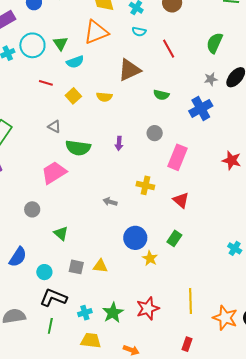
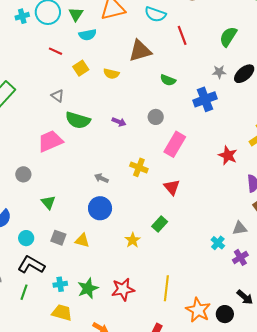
cyan semicircle: (139, 32) -> (155, 14), size x1.5
purple arrow: (119, 143) -> (119, 122), turned -80
blue circle: (135, 238) -> (100, 208), moved

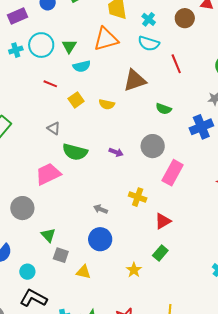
gray circle: (156, 117) -> (153, 146), size x1.5
gray circle: (23, 174) -> (22, 208), size x1.5
red triangle: (172, 187) -> (163, 221), moved, turned 42
gray square: (58, 238) -> (61, 255), moved

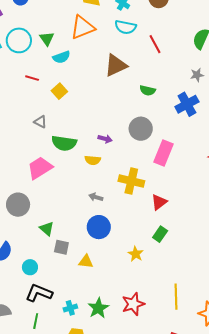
yellow semicircle: (107, 104) -> (93, 160), moved
yellow cross: (138, 197) -> (131, 181), size x1.4

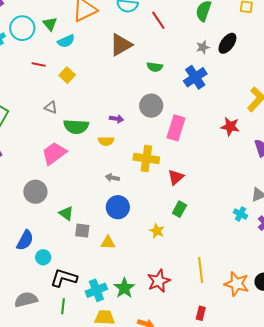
cyan circle: (30, 267) -> (43, 257), moved
cyan cross: (70, 308) -> (96, 290), size x1.5

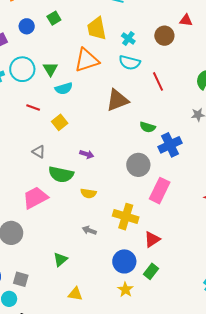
blue cross: (195, 77) -> (170, 145), moved
purple arrow: (117, 119) -> (87, 154), moved
blue circle: (118, 207) -> (124, 261), moved
green triangle: (66, 213) -> (60, 259), moved, turned 35
gray square: (82, 231) -> (21, 279), moved

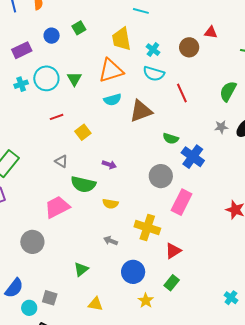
cyan semicircle: (64, 88) -> (112, 100), moved
red line: (33, 108) -> (57, 117), turned -40
blue cross: (170, 145) -> (193, 157), turned -30
blue circle: (124, 261) -> (133, 272), moved
gray square: (21, 279) -> (50, 298), moved

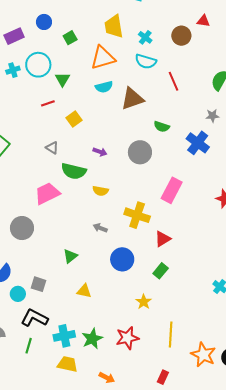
green square: (79, 28) -> (70, 38), moved
green triangle: (74, 79) -> (62, 79), moved
blue cross: (193, 157) -> (198, 143), moved
gray circle: (161, 176) -> (140, 152), moved
yellow star: (146, 301) -> (144, 302), moved

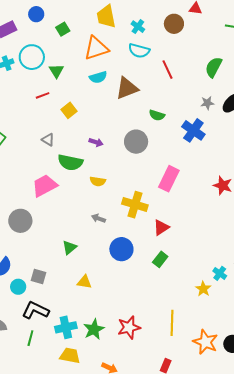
yellow star: (144, 302) -> (203, 289), moved

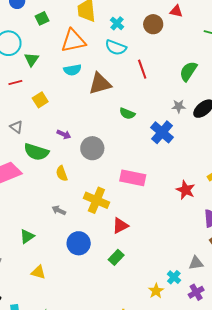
gray circle: (136, 142) -> (92, 148), moved
pink rectangle: (169, 179) -> (133, 178), turned 70
yellow semicircle: (98, 181) -> (62, 173), turned 56

